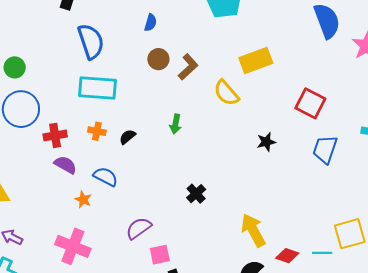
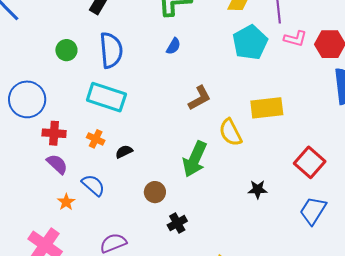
brown circle: (158, 59) -> (155, 192), moved
green circle: (15, 67) -> (66, 50), moved
green arrow: (176, 124) -> (195, 159), moved, size x1.8

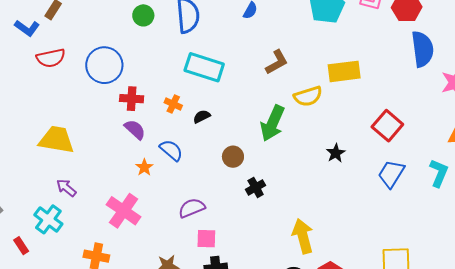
cyan rectangle: (106, 97) -> (204, 67), moved
yellow semicircle: (230, 132) -> (308, 96), turned -80
black star: (258, 189) -> (336, 153), turned -30

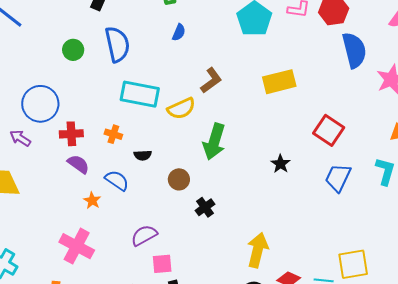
yellow semicircle: (308, 96) -> (181, 108), moved
black semicircle: (202, 116) -> (143, 155), moved, turned -150
purple arrow: (66, 188) -> (20, 138), moved
yellow arrow: (303, 236) -> (258, 250), turned 36

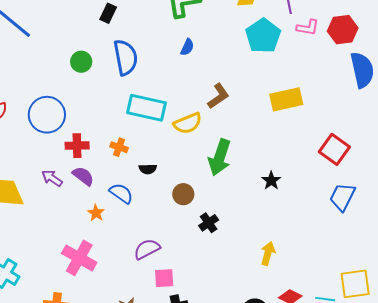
purple arrow: (20, 138) -> (52, 178), moved
black star: (280, 164) -> (271, 181), moved
yellow arrow: (258, 250) -> (268, 253), moved, size x0.7

